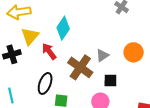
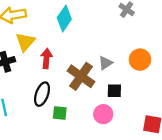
cyan diamond: (63, 28) -> (64, 18), moved
red arrow: (49, 51) -> (46, 58), turned 42

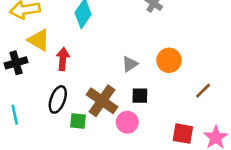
yellow triangle: (25, 42) -> (39, 40), turned -40
brown cross: (81, 76) -> (102, 101), moved

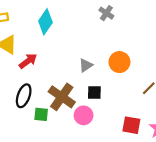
red arrow: (63, 59) -> (28, 61), turned 48

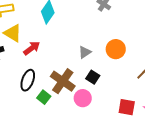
black square: (94, 93) -> (93, 77), turned 32
green square: (41, 114) -> (44, 97), turned 32

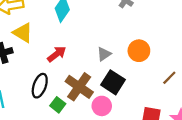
red arrow: (32, 48) -> (57, 54), moved
black square: (93, 77) -> (113, 82), size x1.5

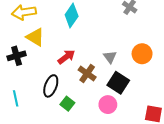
gray triangle: (104, 54) -> (110, 57), turned -32
brown cross: (79, 87) -> (87, 73), moved, size x0.7

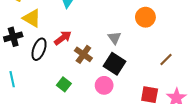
orange circle: (142, 54) -> (145, 17), moved
gray triangle: (110, 57) -> (114, 38), moved
black ellipse: (51, 86) -> (39, 49), moved

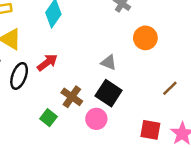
gray triangle: (114, 38) -> (109, 62), turned -32
brown cross: (83, 54) -> (72, 97), moved

